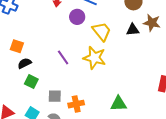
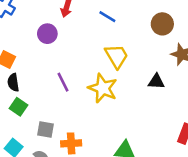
purple circle: (77, 17) -> (47, 34), moved
black triangle: (133, 30) -> (156, 81), moved
black semicircle: (25, 63) -> (13, 82), turned -80

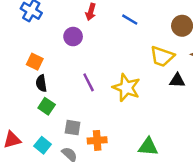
yellow trapezoid: (117, 56) -> (162, 57), moved, turned 140

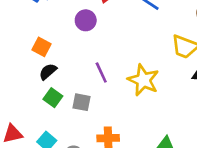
black semicircle: (41, 83) -> (48, 72), turned 56
gray square: (73, 128) -> (82, 102), moved

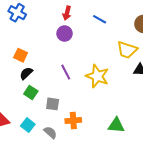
purple circle: (86, 20) -> (65, 34), moved
gray square: (82, 102) -> (53, 104), moved

